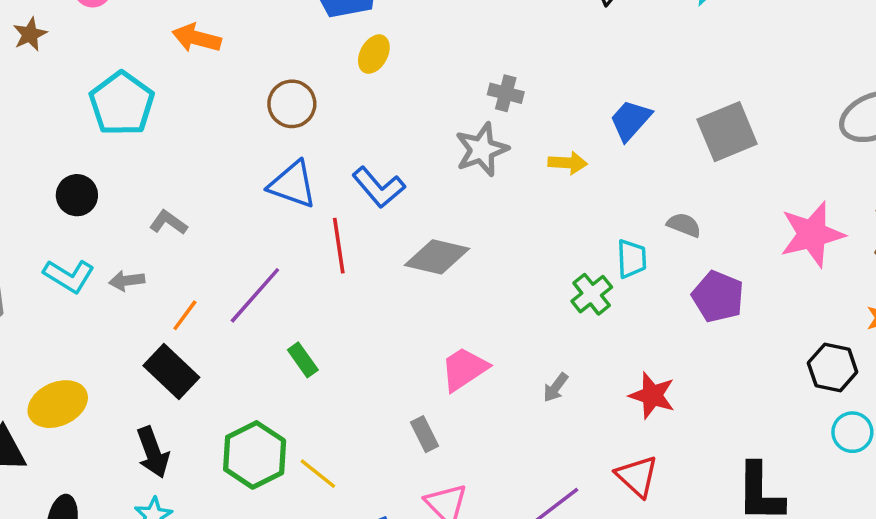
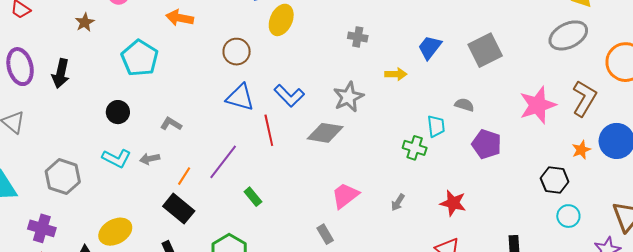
yellow ellipse: (374, 54) -> (281, 20), size x1.4
gray star: (482, 150) -> (348, 97), moved
green cross: (592, 294) -> (415, 148), turned -30

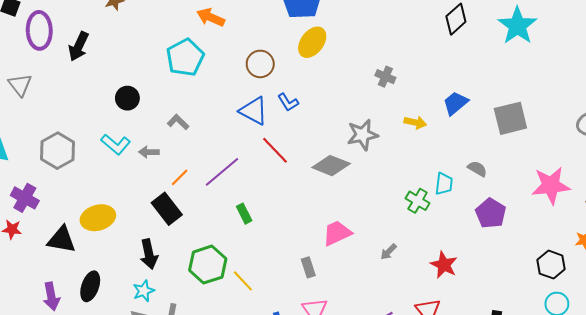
cyan pentagon: (140, 58) -> (185, 57), moved
blue L-shape: (289, 96) -> (288, 102), moved, size x0.7
red line: (269, 130) -> (275, 150), turned -44

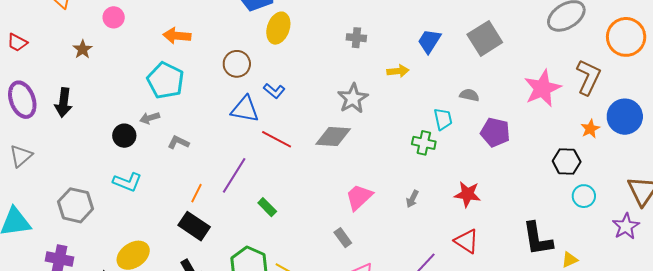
gray triangle: (20, 85) -> (21, 156), turned 45
gray arrow: (149, 152) -> (150, 118), moved

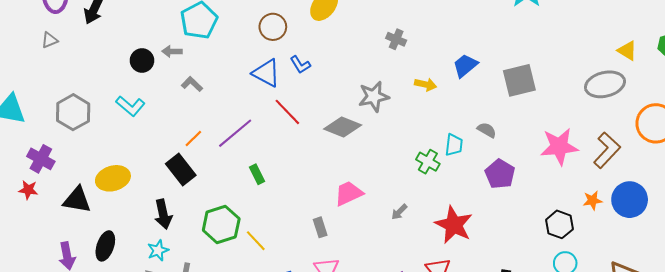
gray triangle: (21, 156) -> (50, 40), moved, size x0.7
red star: (467, 194) -> (454, 225), size x1.4

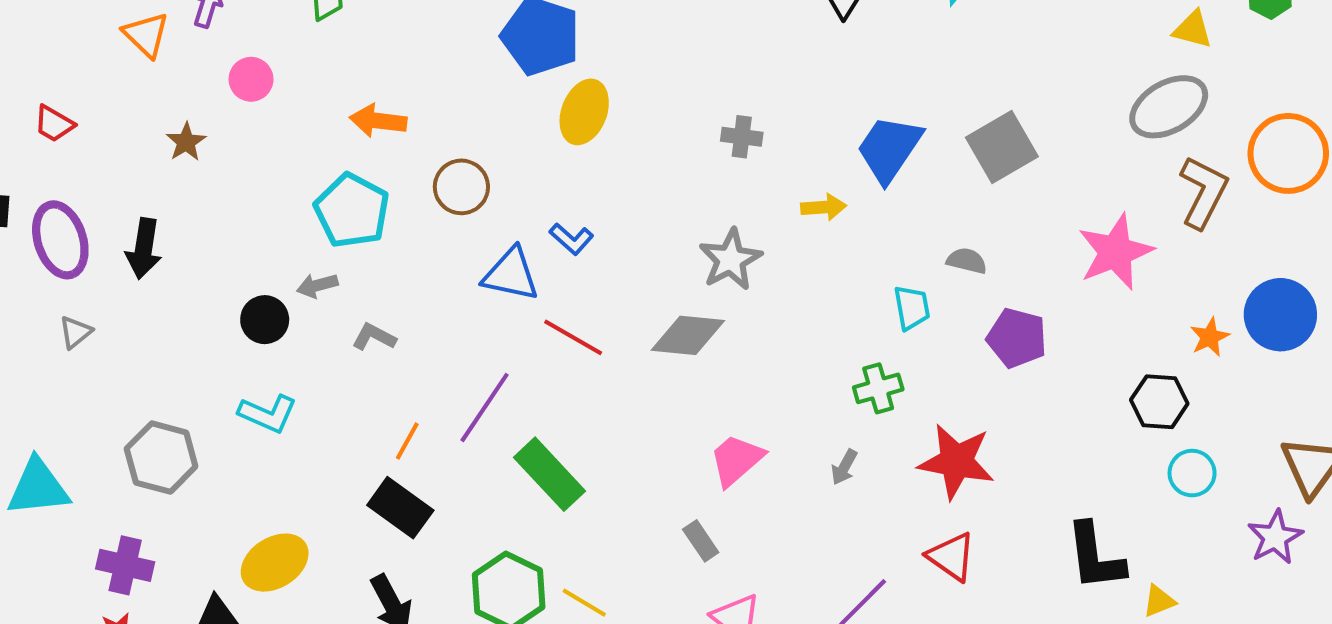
brown circle: (273, 27) -> (461, 187), moved
blue trapezoid: (465, 65) -> (889, 149), size x1.4
brown L-shape: (607, 150) -> (1203, 192), moved
green cross: (428, 162) -> (878, 388), moved, turned -30
green rectangle: (257, 174) -> (550, 474), size x1.8

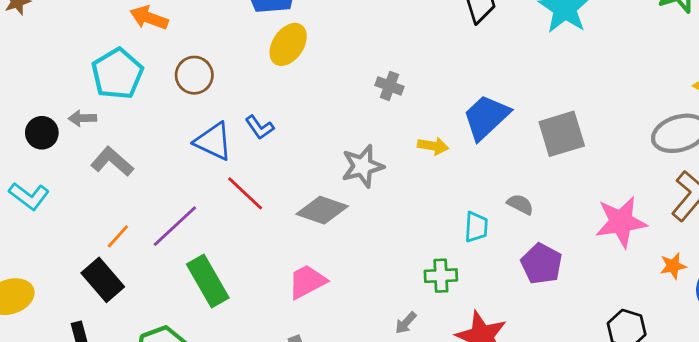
gray L-shape: (374, 337) -> (112, 162), size x1.4
orange star: (1210, 337) -> (673, 266), moved
pink trapezoid: (736, 460) -> (307, 282), moved

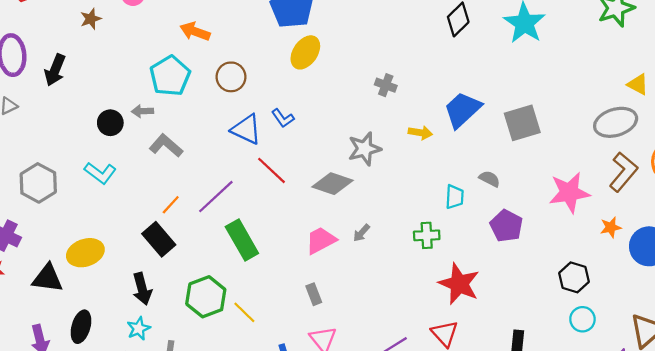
gray arrow: (406, 323) -> (361, 233), moved

